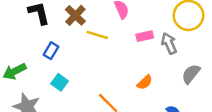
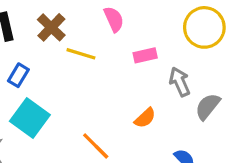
gray arrow: (169, 43) -> (180, 82), moved
cyan square: (60, 82) -> (30, 118), size x1.6

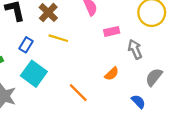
yellow line: (81, 54) -> (58, 38), moved
gray semicircle: (208, 106) -> (154, 77), moved

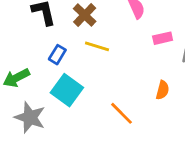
orange semicircle: (112, 74) -> (163, 90), turned -32

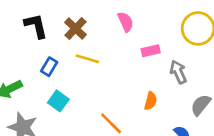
cyan square: (67, 90) -> (58, 101), size x0.7

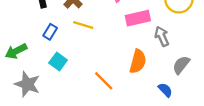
pink rectangle: (151, 51) -> (138, 18), size x1.5
orange semicircle: (151, 101) -> (138, 61), size x1.5

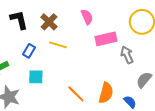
cyan square: (58, 61) -> (36, 77), turned -35
orange semicircle: (138, 61) -> (106, 93), moved

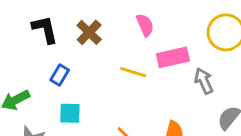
yellow line: (58, 45) -> (133, 72), moved

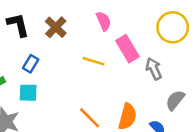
pink rectangle: (173, 57) -> (127, 49), turned 72
cyan square: (70, 113) -> (28, 93), moved

